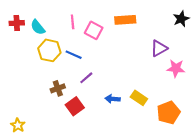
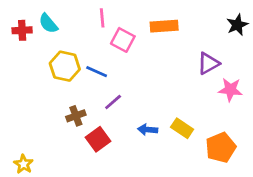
pink line: (73, 22) -> (102, 18), moved
cyan semicircle: (38, 27) -> (48, 23), moved

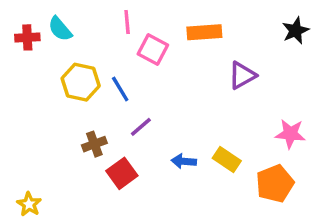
purple triangle: (208, 63) -> (242, 75), moved
blue line: (97, 72) -> (120, 89), turned 35
pink star: (230, 90) -> (290, 134), moved

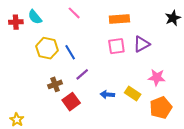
pink line: (127, 22) -> (74, 13), turned -40
pink square: (153, 50) -> (116, 46), moved, turned -36
pink star: (290, 134) -> (157, 77), moved

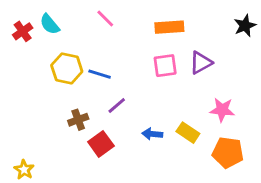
red cross: (16, 22) -> (23, 31), turned -32
blue line: (70, 52) -> (100, 74), turned -42
orange pentagon: (161, 108) -> (228, 153), turned 30

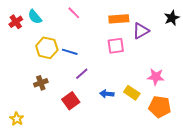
purple triangle: (201, 63) -> (141, 31), moved
brown cross: (78, 120) -> (41, 83), moved

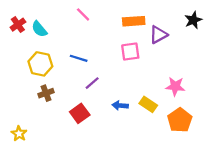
cyan semicircle: (35, 17) -> (39, 29), moved
yellow hexagon: (47, 48) -> (40, 64), moved
orange pentagon: (160, 107) -> (180, 120), turned 30

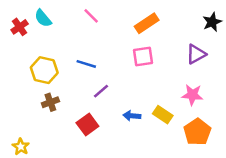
orange rectangle: (134, 21) -> (147, 23), turned -30
cyan semicircle: (39, 29) -> (43, 18), moved
purple triangle: (158, 35) -> (196, 54), moved

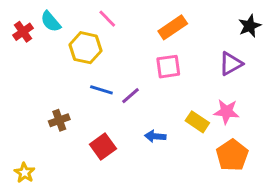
blue line: (86, 64) -> (101, 90), moved
yellow hexagon: (44, 70) -> (85, 48), moved
purple line: (101, 91) -> (131, 96), moved
yellow rectangle: (163, 115) -> (197, 122), moved

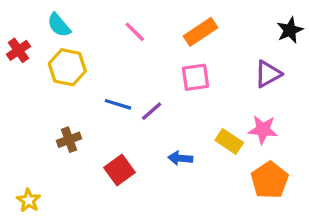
pink line: (107, 19) -> (135, 32), moved
red cross: (23, 32) -> (18, 50), moved
yellow hexagon: (85, 48) -> (67, 67), moved

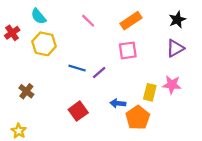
black star: (290, 30) -> (177, 20), moved
brown cross: (69, 140) -> (26, 91), moved, turned -32
yellow rectangle: (229, 141) -> (150, 92), turned 70
orange pentagon: (270, 180) -> (138, 118), moved

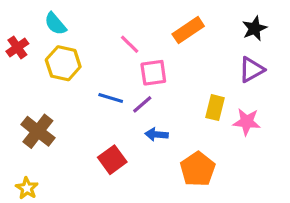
pink line: (88, 21) -> (130, 44), moved
pink square: (128, 50) -> (153, 73), moved
brown cross: (26, 91) -> (38, 131), size x1.5
yellow rectangle: (150, 92) -> (215, 108), moved
blue arrow: (118, 103) -> (157, 134), moved

